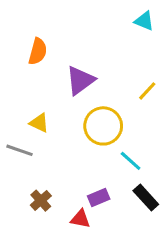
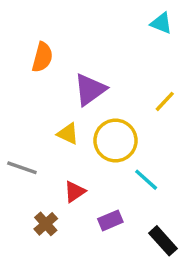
yellow triangle: (39, 123) -> (68, 134), moved
black rectangle: (146, 197) -> (163, 241), moved
red triangle: (80, 219) -> (75, 192), moved, turned -45

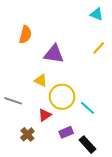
purple triangle: (90, 90) -> (54, 54), turned 45
yellow line: (165, 101) -> (99, 48), moved
yellow circle: (115, 141) -> (62, 97), moved
black rectangle: (163, 241) -> (87, 145), moved

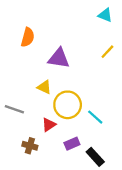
brown cross: (27, 134) -> (30, 146), turned -32

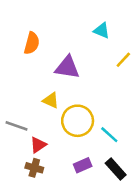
cyan triangle: (105, 15) -> (102, 30), moved
red triangle: (49, 125) -> (38, 145), moved
black rectangle: (95, 157) -> (116, 169), moved

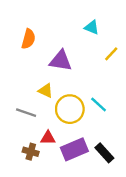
gray line: (17, 126) -> (26, 113), moved
cyan line: (109, 135) -> (99, 104), moved
red triangle: (38, 145) -> (48, 138), moved, turned 35
purple rectangle: (83, 165) -> (74, 149), size x1.6

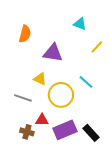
cyan line: (99, 104) -> (86, 82), moved

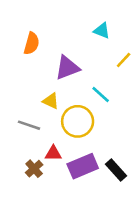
purple triangle: (53, 53) -> (67, 68), turned -30
cyan line: (86, 82) -> (101, 95), moved
brown cross: (27, 132) -> (34, 169), turned 32

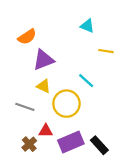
orange semicircle: (32, 43) -> (27, 37), turned 42
yellow line: (124, 60) -> (106, 51), turned 56
purple triangle: (67, 68) -> (43, 60), moved

